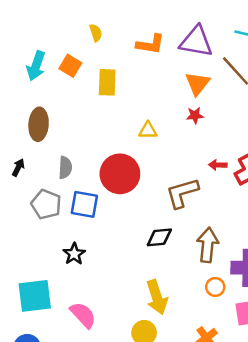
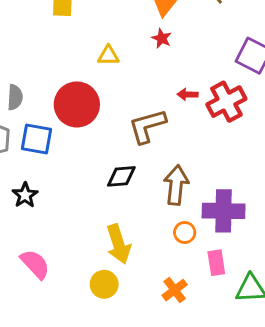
red star: (195, 115) -> (162, 38), turned 30

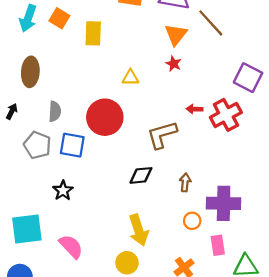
brown arrow: (176, 185) -> (185, 182), size x0.6

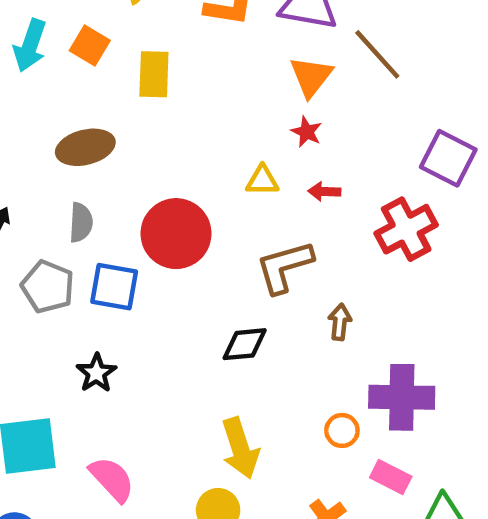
brown ellipse: (30, 72) -> (85, 147), moved, turned 72
yellow triangle: (130, 78) -> (262, 180), moved
red arrow: (194, 109) -> (324, 192), moved
brown arrow: (185, 182) -> (340, 322), moved
pink rectangle: (218, 245) -> (391, 477), turned -54

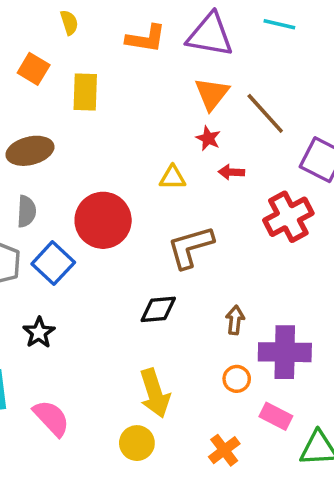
brown line: (377, 54) -> (265, 113), moved
red arrow: (324, 192) -> (231, 172), moved
blue square: (114, 287) -> (53, 263), turned 33
brown arrow: (340, 322) -> (235, 320), moved

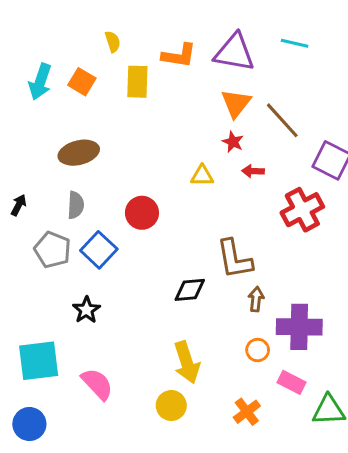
yellow rectangle: (85, 92) -> (137, 82), moved
red circle: (103, 220) -> (142, 213), size x0.7
brown L-shape: (190, 247) -> (234, 259), moved, turned -84

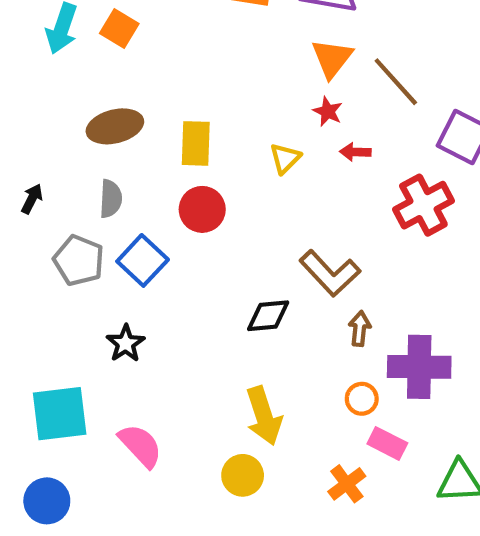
yellow rectangle: (137, 82) -> (196, 143), moved
yellow triangle: (202, 176) -> (285, 158), turned -45
brown L-shape: (234, 259) -> (330, 273), turned -33
pink rectangle: (292, 382) -> (387, 443), moved

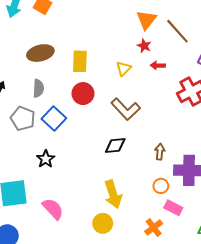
brown L-shape: (330, 273) -> (126, 109), moved

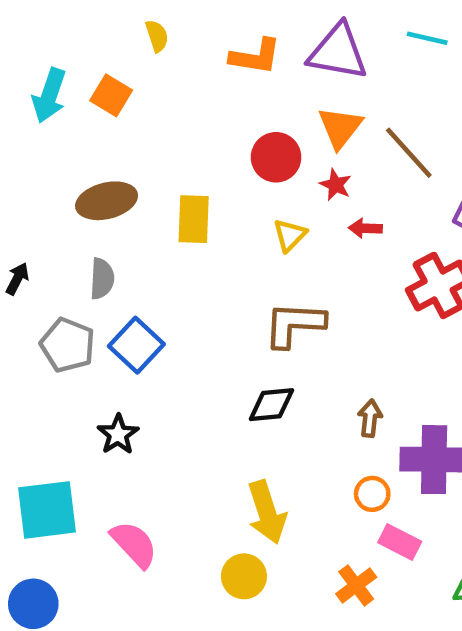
red circle: (83, 94) -> (276, 157), moved
brown L-shape: (126, 109) -> (294, 324), turned 136

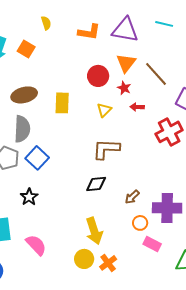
gray semicircle: (102, 279) -> (22, 129), size x1.5
brown arrow: (370, 418) -> (132, 197), moved, turned -140
orange cross: (356, 585) -> (108, 263), moved

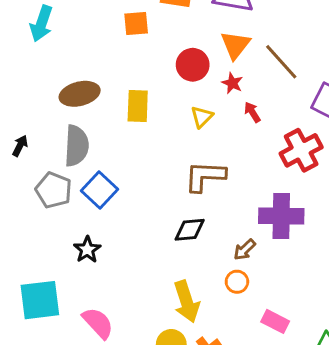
orange square: (26, 49) -> (136, 23), moved, turned -36
red arrow: (137, 107) -> (252, 112), turned 56
purple cross: (167, 208) -> (281, 216), moved
orange circle: (140, 223) -> (237, 282), moved

